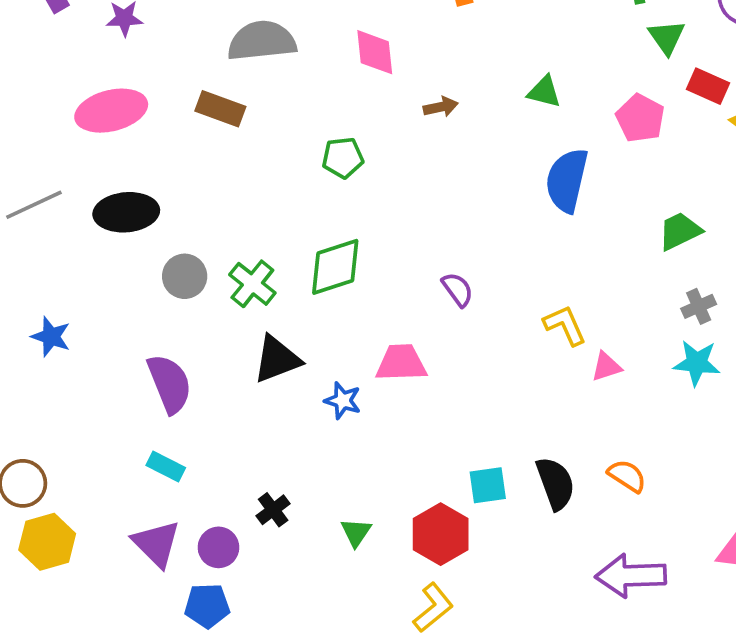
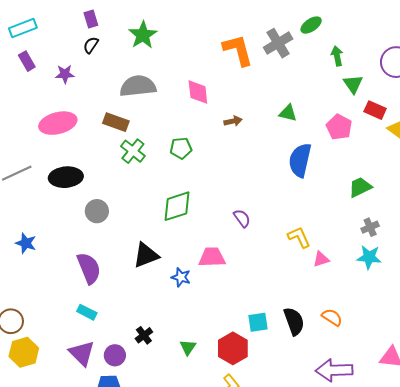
green cross: (252, 284) -> (133, 151), moved

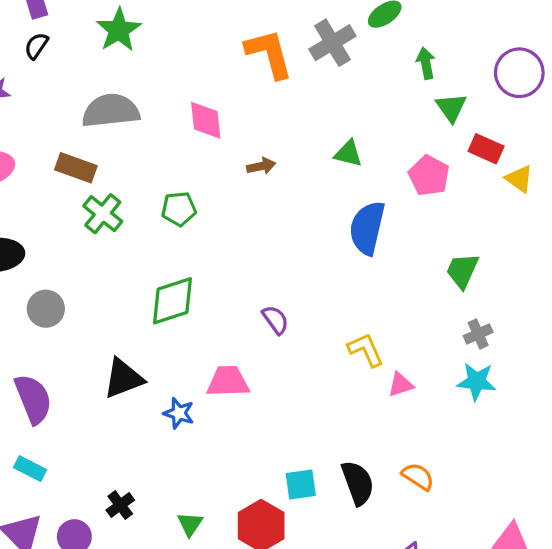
green trapezoid: (360, 187) -> (462, 271), turned -40

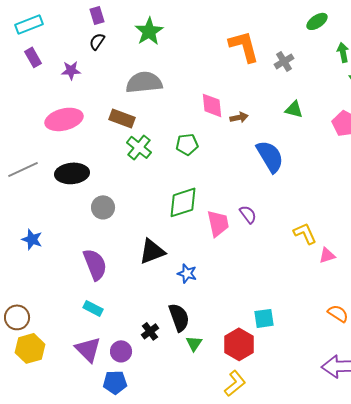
gray cross: (332, 43) -> (284, 61), moved, size x0.7
pink diamond: (206, 120) -> (212, 105), moved
blue semicircle: (367, 228) -> (270, 156), moved, turned 136
pink trapezoid: (228, 382) -> (218, 223), moved, turned 80
black semicircle: (358, 483) -> (179, 317), moved

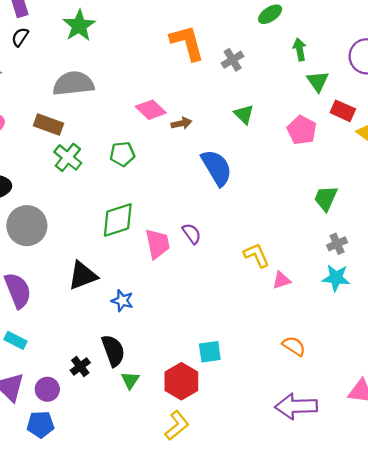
pink diamond: (212, 105) -> (151, 110), turned -40
green triangle: (294, 109) -> (244, 114), turned 30
gray circle: (103, 207) -> (27, 226), size x1.5

